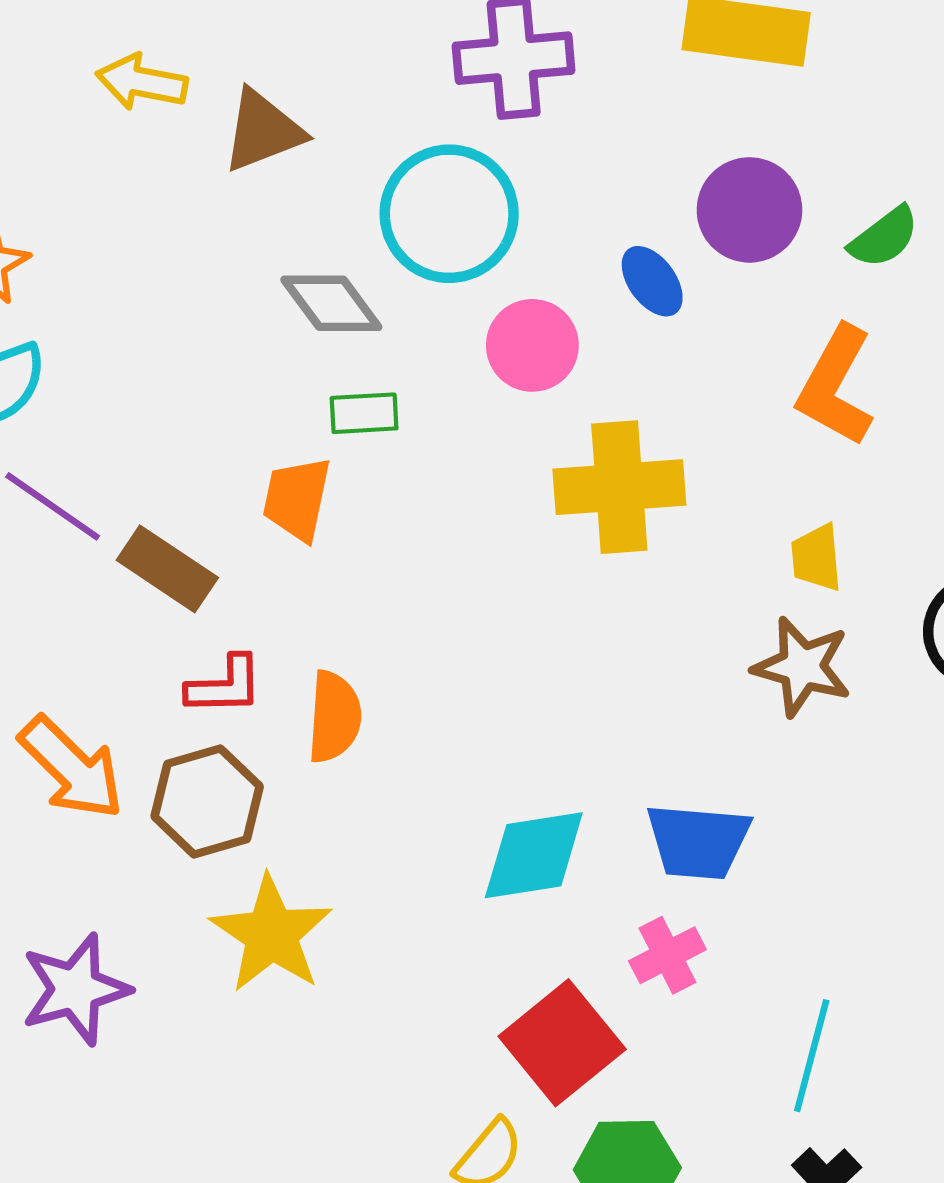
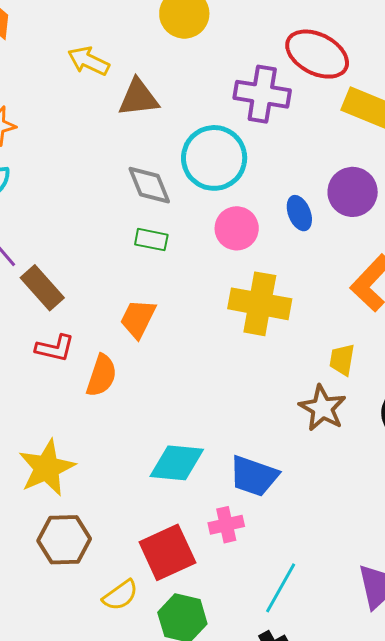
orange trapezoid: (297, 499) -> (138, 319), moved
brown hexagon: (207, 801) -> (64, 540), moved

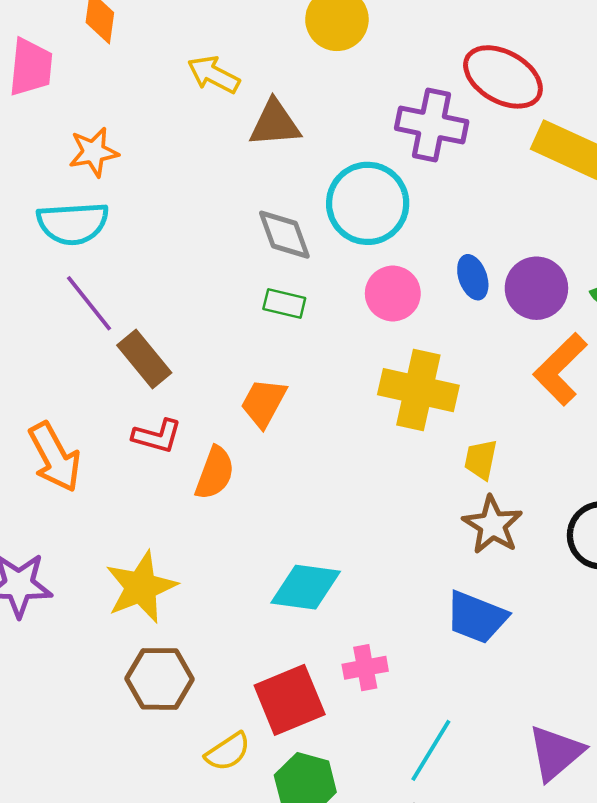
purple circle: (353, 192) -> (536, 288), moved
yellow trapezoid: (342, 360) -> (481, 460), moved
blue trapezoid: (254, 476) -> (477, 617), moved

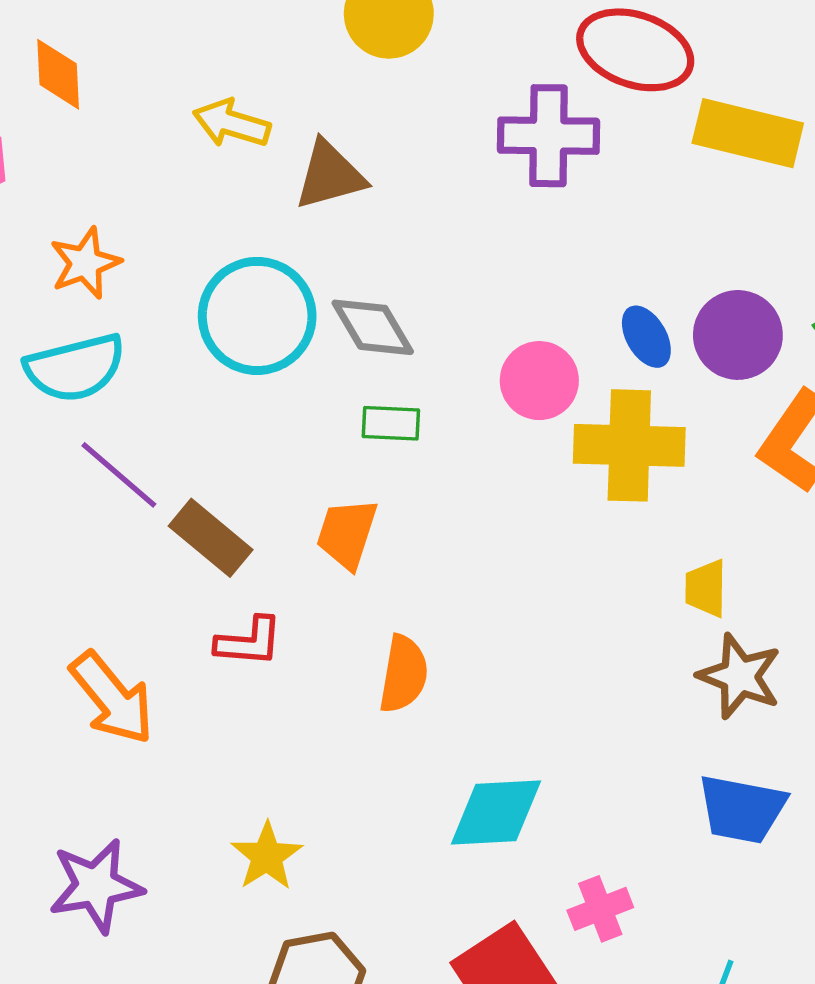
cyan circle: (368, 203) -> (257, 316), moved
yellow cross: (418, 390) -> (629, 445), moved
orange trapezoid: (264, 403) -> (347, 534), moved
orange semicircle: (215, 473) -> (404, 674), moved
yellow star: (141, 587) -> (267, 856), size x0.7

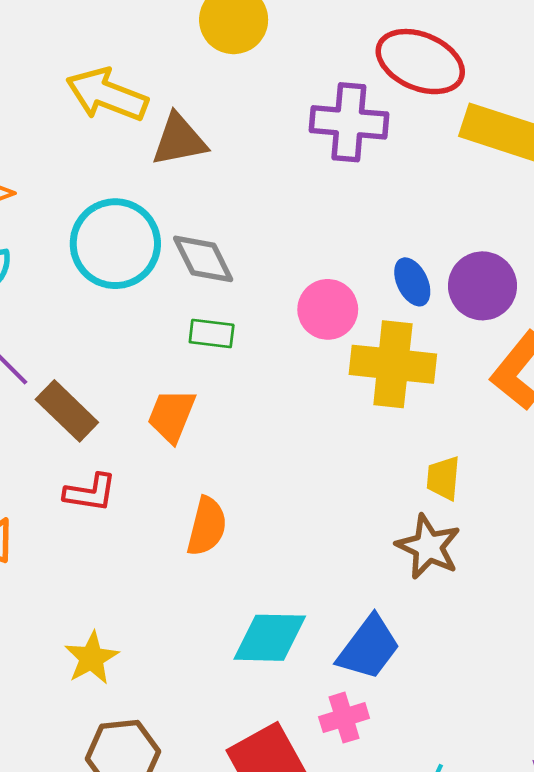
yellow arrow: (232, 123) -> (107, 95), size x1.4
brown star: (740, 676) -> (428, 547), moved
blue trapezoid: (742, 809) -> (369, 648), moved, turned -68

